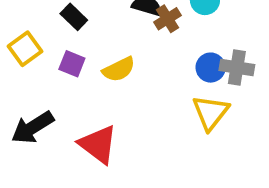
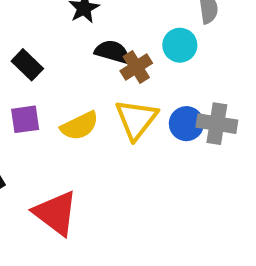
purple square: (72, 64) -> (25, 119), turned -30
yellow triangle: (211, 113) -> (136, 119), moved

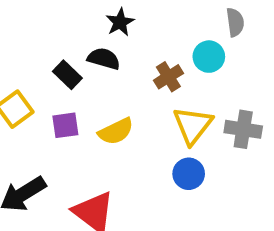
black semicircle: (112, 52) -> (104, 59), moved
yellow triangle: (136, 119) -> (193, 125), moved
blue circle: (186, 124) -> (189, 174), moved

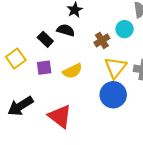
blue circle: (189, 174) -> (113, 95), size x1.5

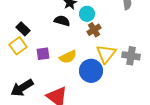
cyan circle: (125, 29) -> (87, 14), moved
black rectangle: (45, 39) -> (23, 29), moved
blue circle: (113, 95) -> (91, 71), moved

